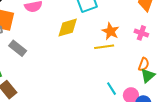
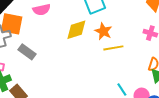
orange star: (110, 31) -> (103, 31), moved

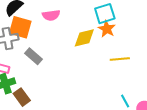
orange star: (103, 31) -> (107, 29), moved

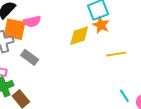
pink semicircle: (51, 15) -> (32, 21), moved

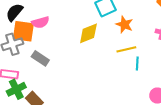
orange star: (101, 25) -> (124, 24), moved
cyan line: (124, 96) -> (137, 63), moved, turned 40

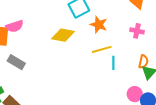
yellow diamond: (88, 33) -> (63, 35), turned 35

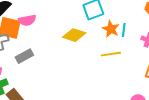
gray rectangle: (16, 62) -> (24, 56), turned -66
cyan line: (113, 63) -> (124, 30), moved

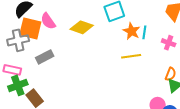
pink semicircle: (27, 20) -> (48, 21), turned 66
yellow diamond: (74, 35) -> (82, 27), moved

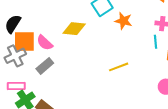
pink semicircle: (48, 21) -> (45, 43), moved
cyan line: (144, 32) -> (156, 42), moved
yellow line: (131, 56) -> (119, 67), moved

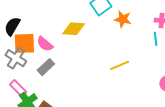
gray cross: (15, 56) -> (16, 58), turned -30
pink rectangle: (16, 86) -> (18, 88), turned 48

